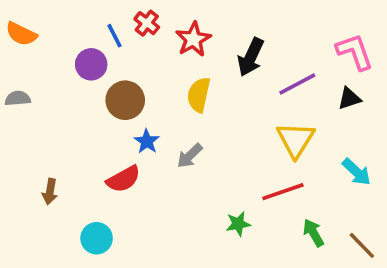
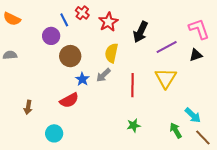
gray arrow: (190, 156) -> (103, 75), moved
cyan arrow: (356, 172) -> (193, 115), moved
red line: (283, 192) -> (133, 85), moved, turned -70

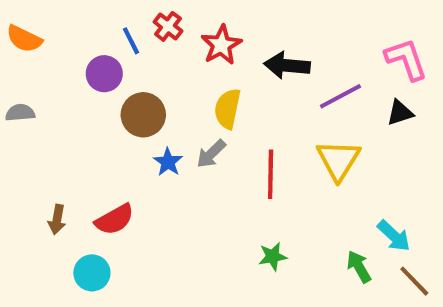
black arrow: (141, 32) -> (287, 65), turned 70
red semicircle: (69, 100) -> (115, 220), moved
cyan circle: (54, 133) -> (92, 273), moved

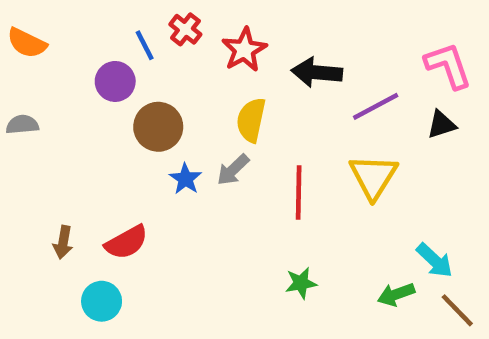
green arrow: (359, 267) -> (396, 294), turned -80

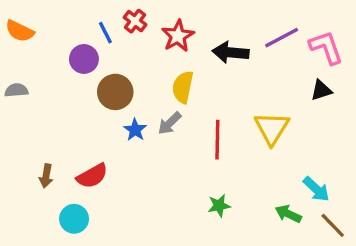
purple line: (376, 106) -> (282, 38), moved
green arrow: (396, 294) -> (288, 214), turned 45

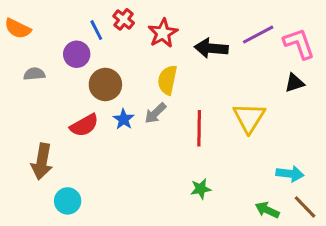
gray semicircle: (16, 90) -> (34, 74), moved
brown arrow: (46, 176) -> (42, 162), size x1.6
red semicircle: (92, 176) -> (84, 125), moved
cyan arrow: (316, 189) -> (290, 174), turned -36
green arrow: (288, 214) -> (267, 210), moved

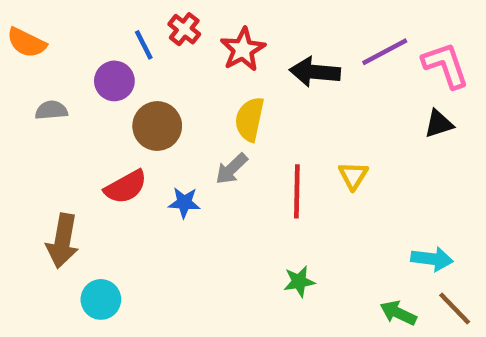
yellow triangle: (249, 118) -> (353, 176), moved, size x0.6
blue star: (124, 119) -> (184, 203), moved, turned -30

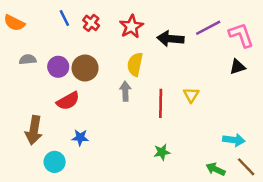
red cross: (184, 29) -> (91, 23), moved
blue line: (144, 45) -> (64, 18), moved
purple circle: (114, 81) -> (58, 67), moved
gray arrow: (232, 169) -> (125, 91), turned 132
blue star: (184, 203) -> (80, 138), moved

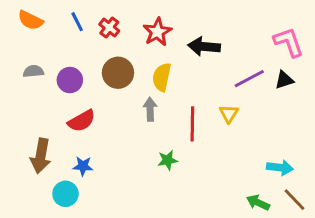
orange semicircle: (14, 23) -> (30, 20), moved
purple line: (208, 28) -> (249, 79), moved
brown circle: (85, 68) -> (118, 73), moved
blue star: (80, 138) -> (83, 166), moved
green star: (162, 152) -> (168, 160), moved

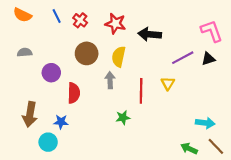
red star: (157, 32) -> (115, 24), turned -30
purple circle: (70, 80) -> (51, 73), moved
red semicircle: (82, 121) -> (74, 93), moved, turned -60

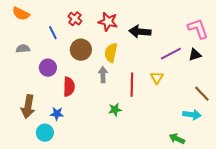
blue line: (57, 16) -> (53, 33), moved
brown line: (216, 146) -> (202, 94), moved

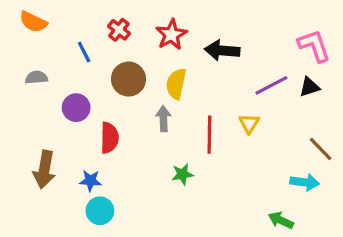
red star: (108, 22) -> (171, 35), turned 30
cyan circle: (45, 133) -> (100, 211), moved

